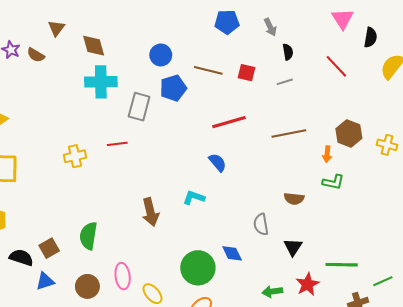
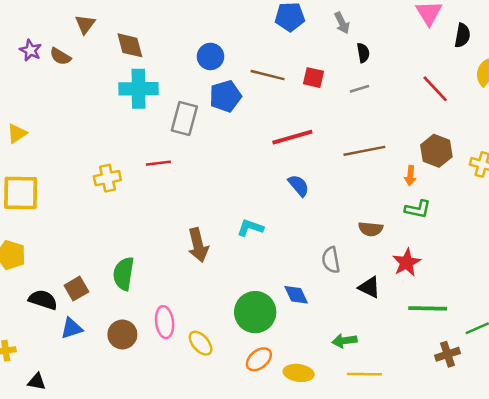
red line: (336, 66) -> (435, 89), moved
blue semicircle: (218, 162) -> (299, 186), moved
black triangle: (293, 247) -> (369, 287), turned -36
red star: (307, 284) -> (407, 262), moved

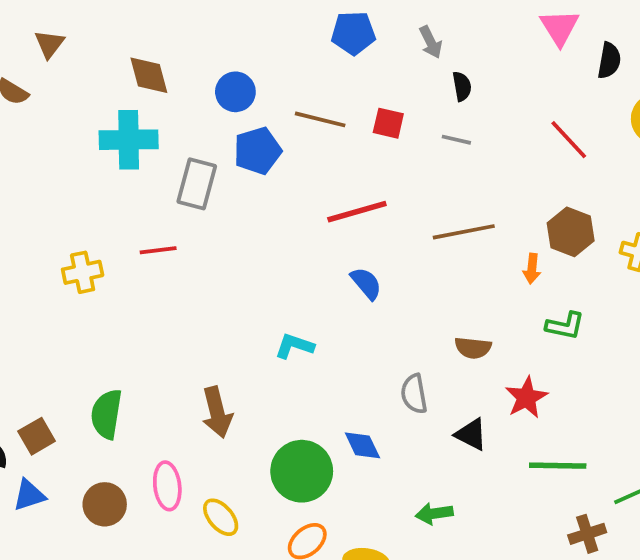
brown diamond: (130, 45) -> (149, 75), moved
gray line: (359, 89) -> (456, 140), turned 30
green L-shape: (418, 209) -> (565, 326), moved
brown arrow: (198, 245) -> (217, 412), moved

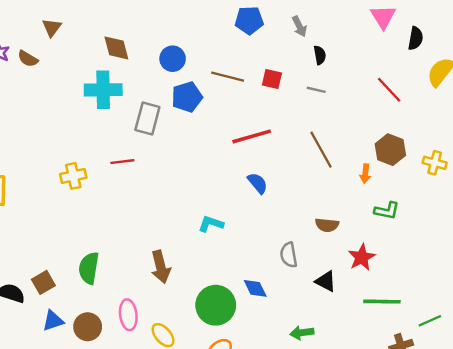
brown line: (464, 232) -> (321, 150), turned 72
blue triangle: (29, 495) -> (53, 321), moved

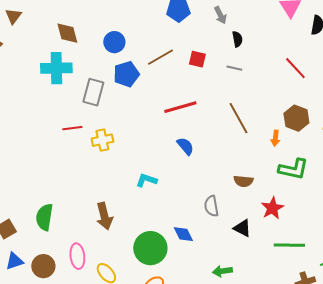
brown line: (228, 77) -> (160, 57), turned -44
yellow cross: (73, 176) -> (102, 140), moved
green L-shape: (387, 211) -> (293, 169), size x1.4

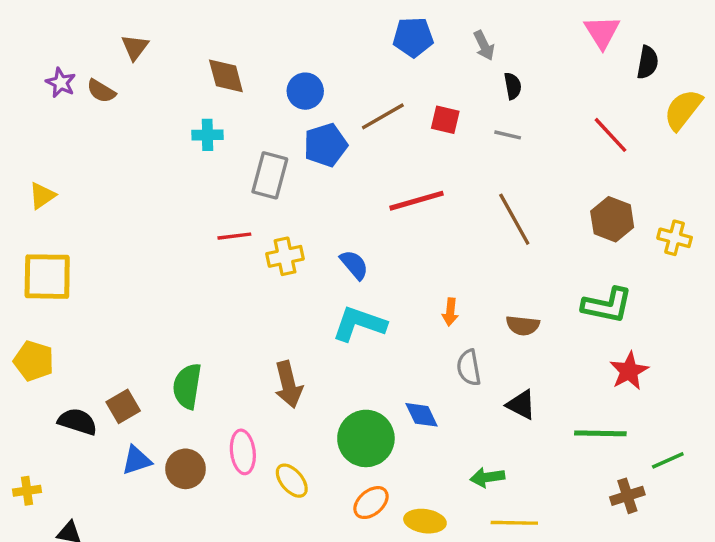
cyan cross: (56, 68) -> (207, 135), size x0.6
orange arrow: (275, 138) -> (450, 312), moved
blue semicircle: (185, 146) -> (354, 265), moved
cyan L-shape: (146, 180) -> (359, 324), size x1.5
red star: (272, 208) -> (629, 371), moved

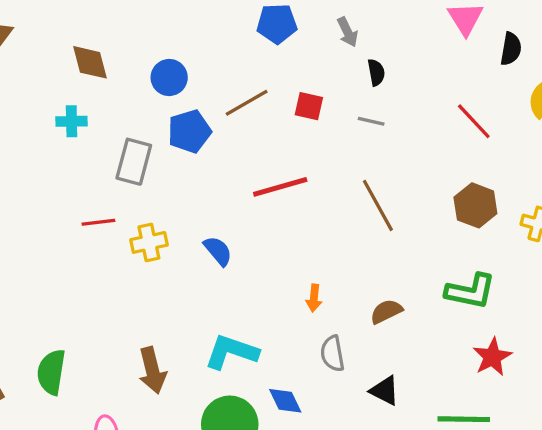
cyan L-shape: (359, 324) -> (231, 352), moved
brown semicircle: (523, 325) -> (386, 311), turned 148

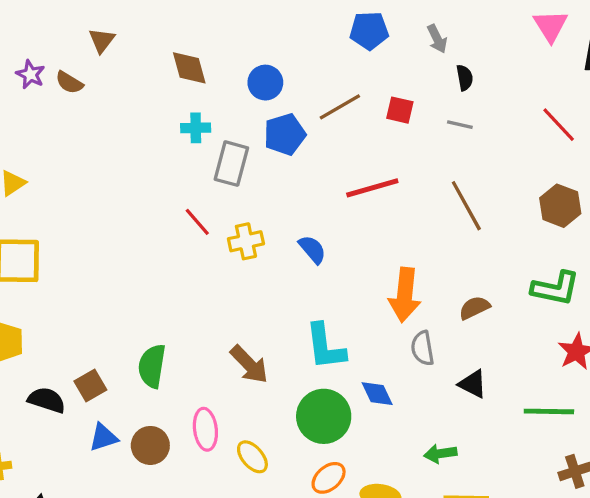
cyan cross: (72, 121) -> (196, 128), moved
red line: (98, 222) -> (197, 222), turned 56
orange arrow: (314, 298) -> (405, 295), size x2.0
cyan L-shape: (231, 352) -> (325, 347), turned -116
brown arrow: (152, 370) -> (249, 364), turned -30

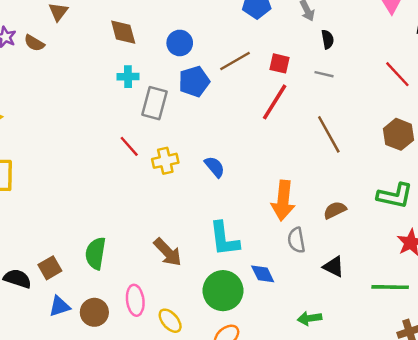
red line: (372, 188) -> (275, 102), moved, turned -42

